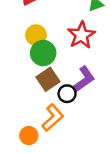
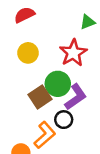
green circle: (43, 53) -> (58, 84), moved
black circle: (67, 94) -> (64, 120), moved

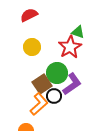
green triangle: (88, 22) -> (78, 32), moved, turned 40
black circle: (64, 120) -> (54, 96), moved
orange L-shape: (45, 135) -> (39, 104), moved

